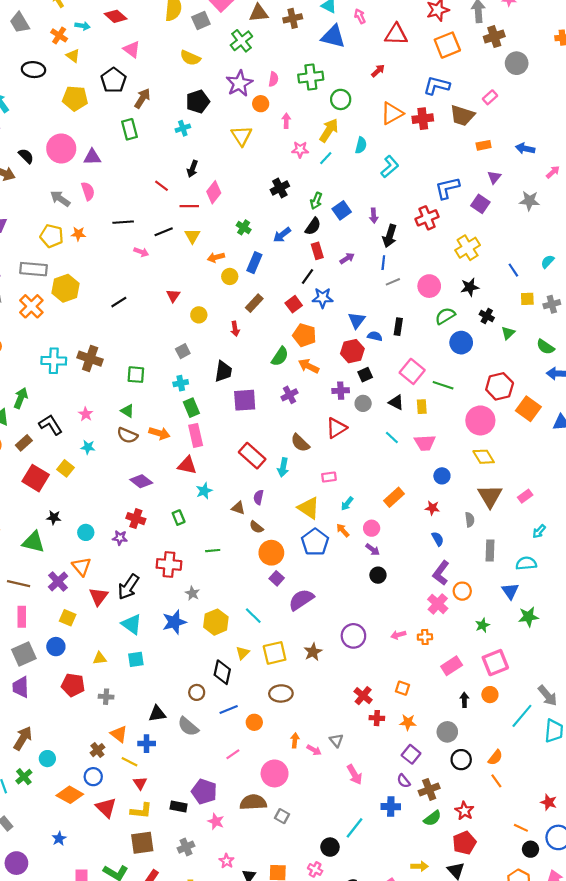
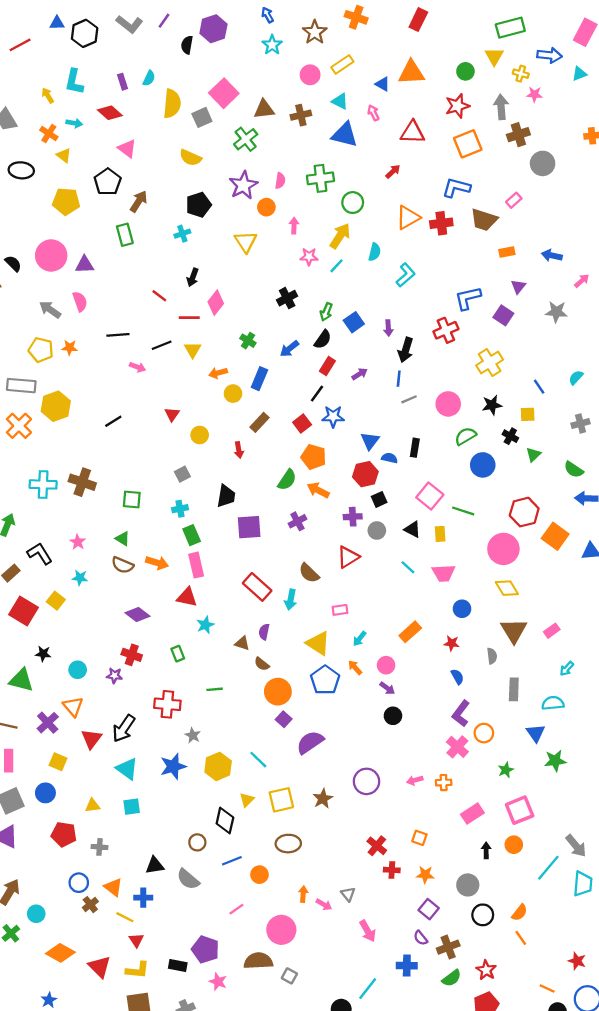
red rectangle: (317, 251) -> (327, 366), turned 49
yellow square: (527, 299) -> (528, 414), moved
blue circle: (93, 777) -> (79, 883), moved

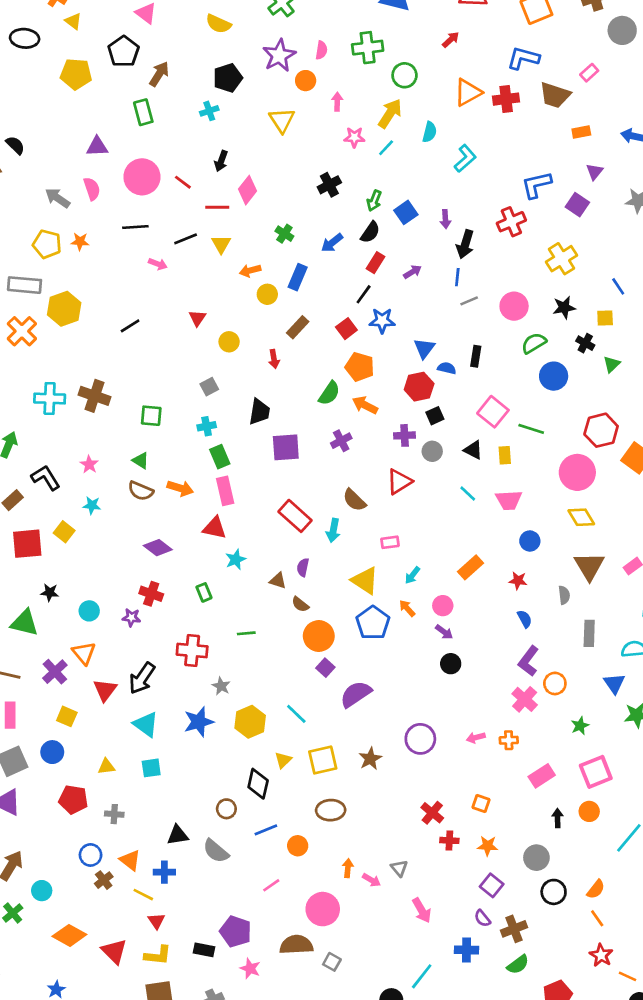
pink circle: (51, 255) -> (142, 177), moved
red square: (24, 611) -> (27, 544), turned -36
red star: (486, 970) -> (601, 955), moved

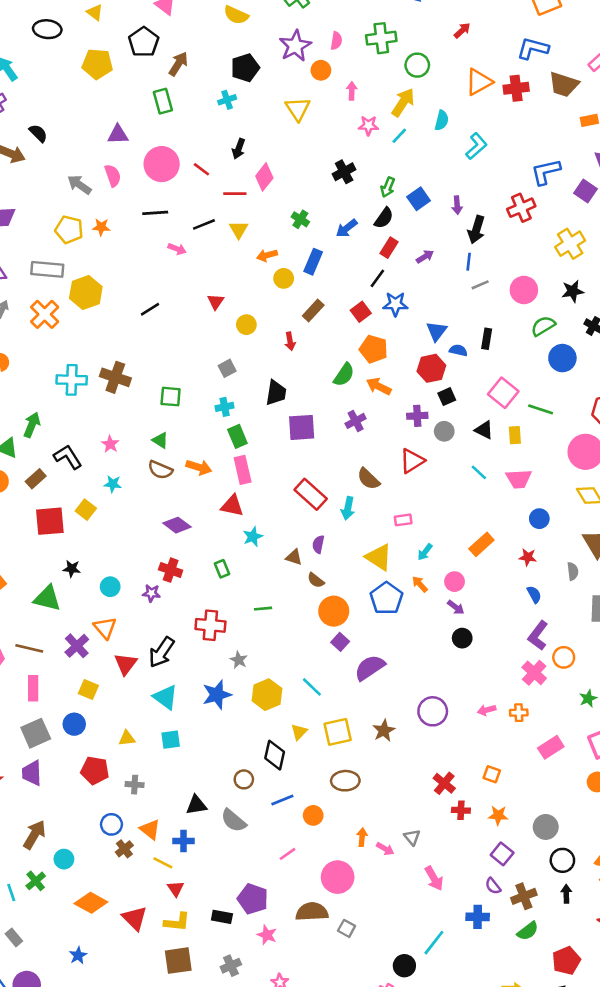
black arrow: (558, 818) -> (566, 894), moved

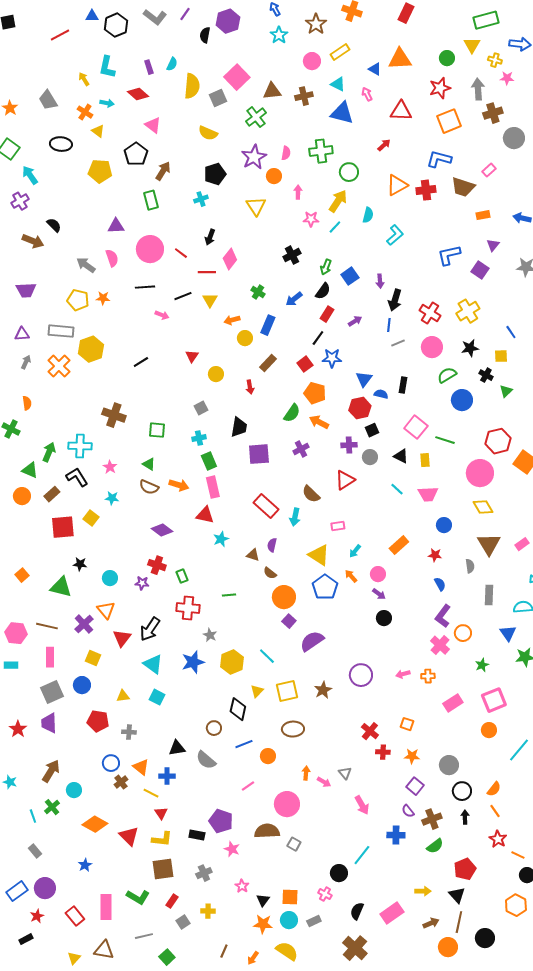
red cross: (521, 208) -> (430, 313), moved, turned -35
cyan cross: (72, 380) -> (80, 446), moved
green rectangle: (222, 569) -> (182, 576), moved
cyan square: (171, 740) -> (157, 697), turned 35

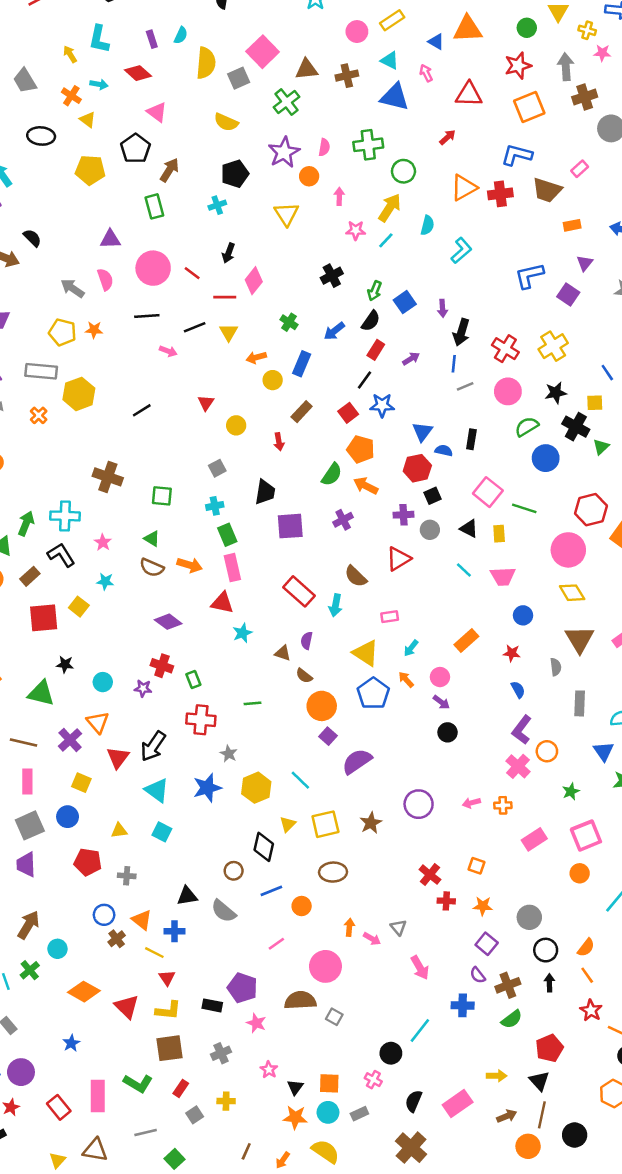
orange cross: (59, 366) -> (39, 415), size x0.6
black cross: (486, 375) -> (576, 427), size x1.5

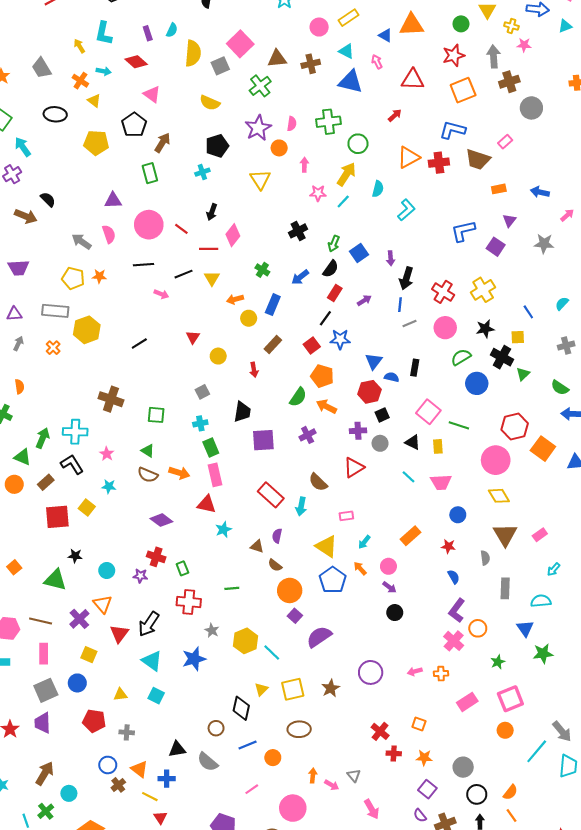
yellow hexagon: (256, 788) -> (245, 641), moved

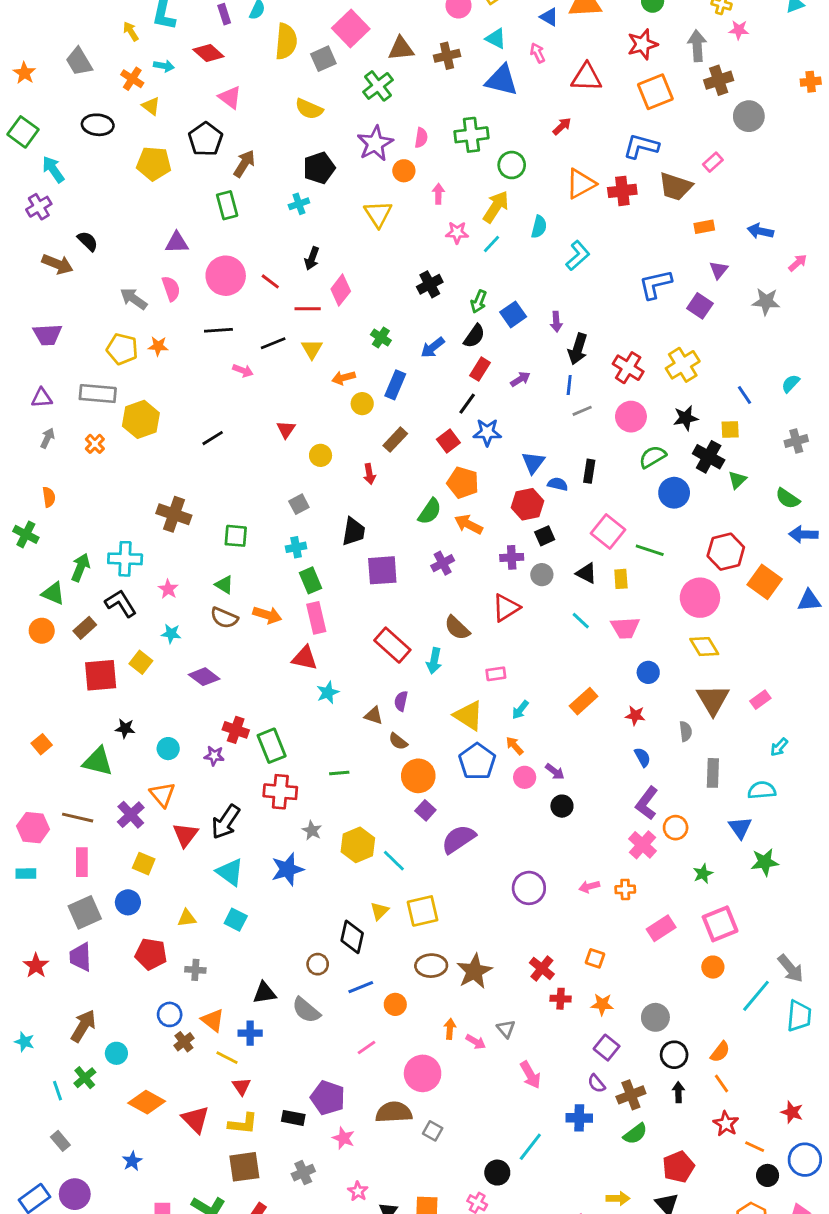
purple diamond: (161, 520) -> (204, 677), moved
pink circle: (388, 566) -> (525, 777), moved
green rectangle: (182, 568) -> (272, 746), size x1.6
brown star: (331, 688) -> (474, 971), moved, size x1.4

